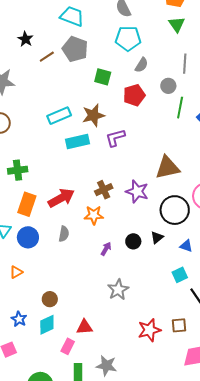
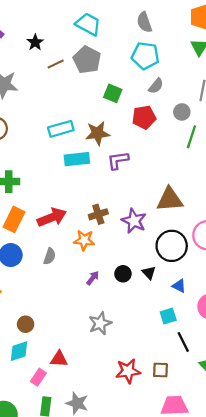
black triangle: (157, 237) -> (149, 273), turned -40

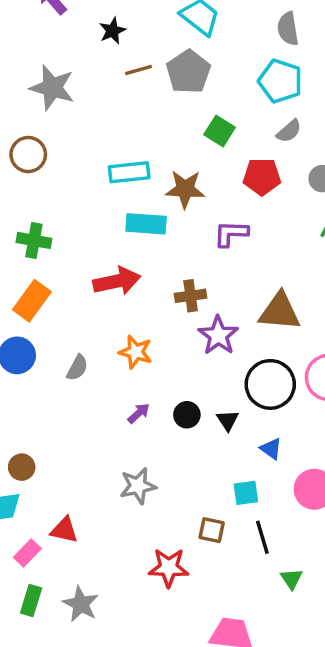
purple L-shape: (118, 160) -> (231, 234), moved
brown cross: (98, 214) -> (191, 296), moved
red arrow: (52, 217) -> (117, 281), moved
brown square: (160, 370) -> (212, 530), moved

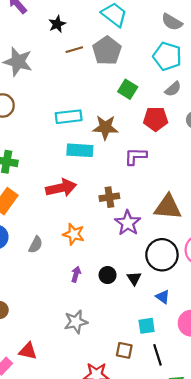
gray semicircle: (288, 29) -> (172, 22), turned -50
purple arrow: (139, 413) -> (76, 274), turned -32

